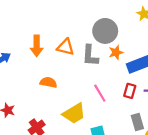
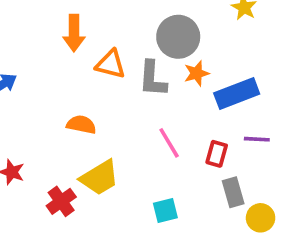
orange arrow: (37, 46) -> (74, 33), moved
red rectangle: (130, 91) -> (217, 154), moved
yellow trapezoid: (74, 113) -> (100, 178), moved

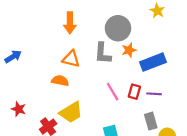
orange arrow: (74, 33) -> (70, 23), moved
orange triangle: (111, 64) -> (71, 59), moved
purple line: (257, 139) -> (154, 94), moved
red rectangle: (217, 154) -> (134, 92), moved

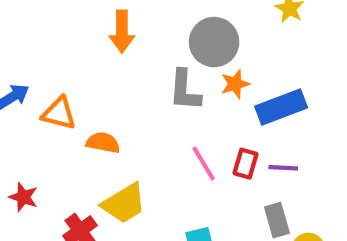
orange triangle: (71, 59) -> (59, 113), moved

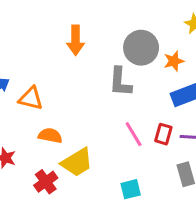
orange star: (235, 84) -> (174, 61), moved
orange semicircle: (103, 143) -> (50, 136), moved

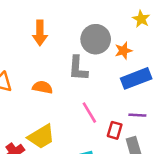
red rectangle: (163, 134) -> (115, 130), moved
orange semicircle: (50, 136) -> (42, 87), moved

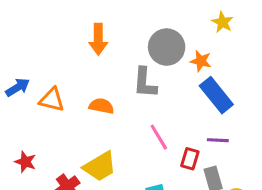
orange star: (123, 51) -> (201, 61), turned 30
blue rectangle: (136, 78) -> (216, 95), turned 72

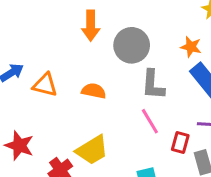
gray circle: (167, 47) -> (132, 45), moved
gray L-shape: (145, 83) -> (153, 85), moved
red star: (25, 162) -> (19, 146), size x1.4

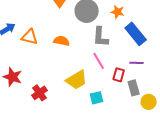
orange star: (191, 47) -> (118, 12), moved
yellow trapezoid: (92, 150) -> (77, 80), moved

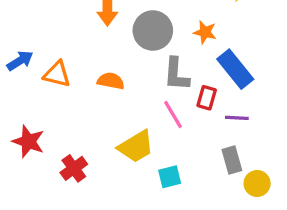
red rectangle: (119, 75) -> (207, 98), moved

